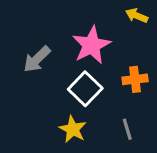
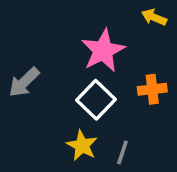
gray arrow: (37, 59) -> (24, 82), moved
gray line: (127, 129) -> (122, 153), moved, turned 35

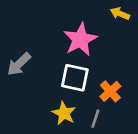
orange cross: (152, 89) -> (110, 91), moved, turned -35
white square: (96, 100) -> (75, 78), turned -32

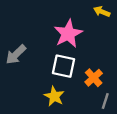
gray line: (95, 119) -> (105, 101), moved

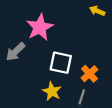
pink star: (68, 34) -> (40, 27), moved
gray line: (105, 101) -> (82, 97), moved

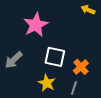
gray arrow: (15, 52) -> (14, 60), moved

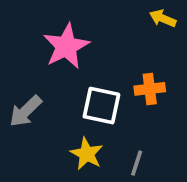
orange cross: (81, 67) -> (150, 89), moved, turned 35

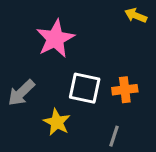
orange cross: (150, 89) -> (125, 90), moved
yellow star: (87, 154) -> (57, 122), moved

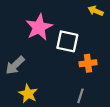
white square: (85, 88) -> (67, 41), moved
yellow star: (57, 122) -> (28, 94), moved

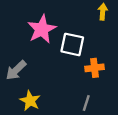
yellow arrow: (96, 11) -> (103, 12), turned 72

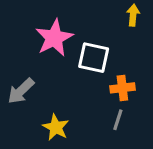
yellow star: (30, 101) -> (56, 127), moved
gray line: (86, 103) -> (118, 120), moved

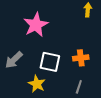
white square: (94, 58) -> (50, 62), moved
gray line: (118, 120) -> (79, 87), moved

